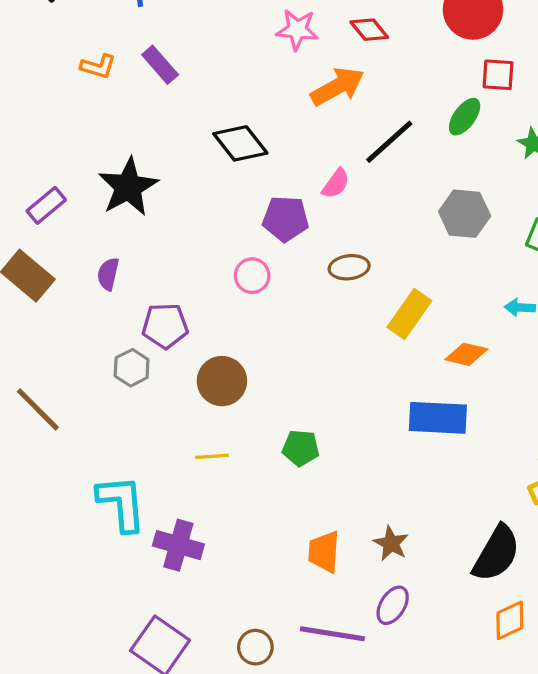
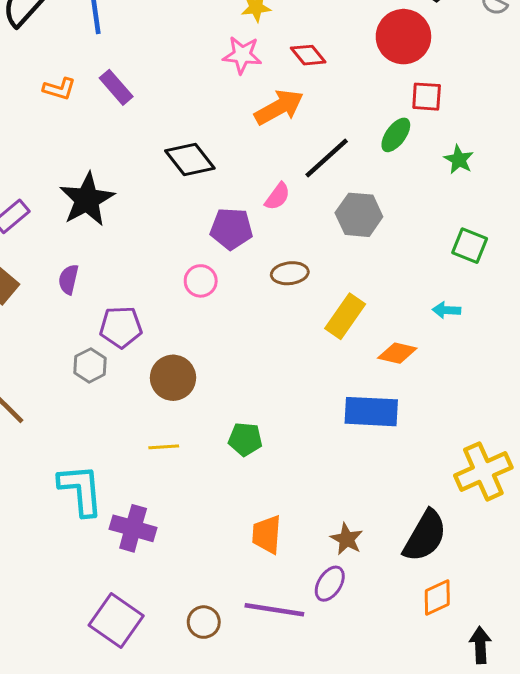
gray hexagon: (465, 214) -> (359, 215), moved
brown star: (391, 543) -> (347, 539), moved

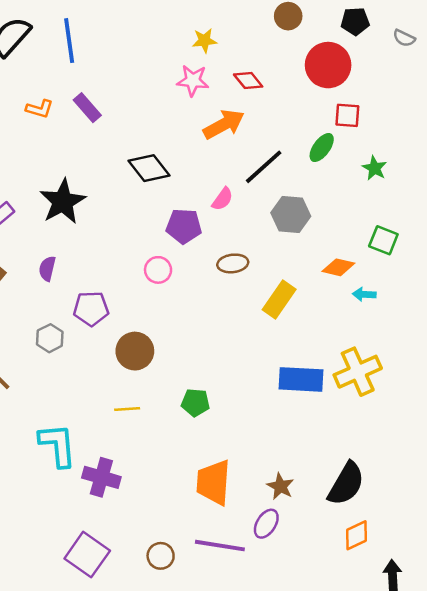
orange diamond: (397, 353) -> (338, 267), moved
gray hexagon: (90, 365) -> (50, 338), moved
yellow cross: (483, 471) -> (358, 372), moved
orange trapezoid: (267, 534) -> (213, 482), size x1.4

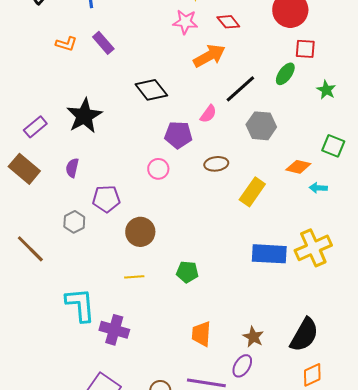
orange trapezoid: (213, 482) -> (201, 334), size x0.7

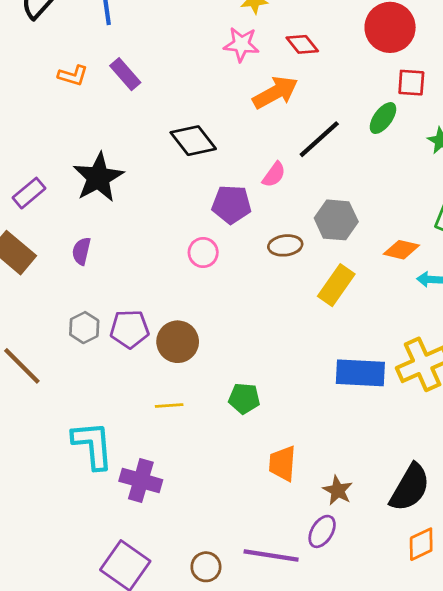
gray hexagon: (261, 126) -> (336, 220), moved
purple pentagon: (106, 199) -> (130, 329), moved
orange trapezoid: (201, 334) -> (282, 463), moved

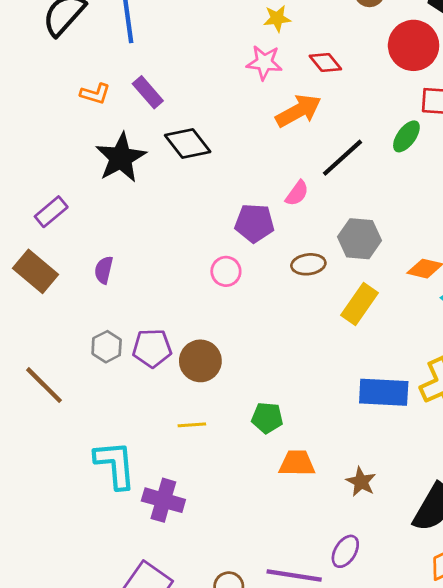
black diamond: (193, 141) -> (188, 143), moved
black star: (98, 177) -> (121, 158), moved
orange trapezoid: (282, 463) -> (297, 463), moved, turned 87
brown star: (338, 490) -> (361, 482), moved

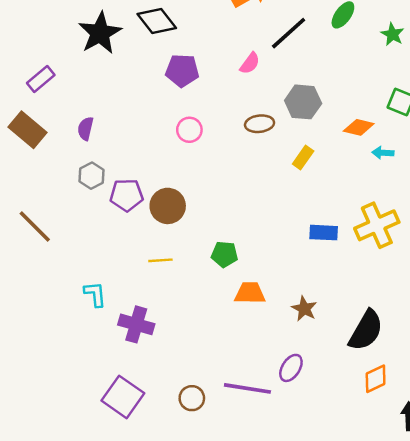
purple pentagon: (254, 223) -> (182, 71), moved
yellow rectangle: (360, 304) -> (303, 158), size x0.7
gray hexagon: (107, 347) -> (91, 176), moved
blue rectangle: (384, 392) -> (324, 233), size x0.7
cyan L-shape: (115, 465) -> (95, 294), size x0.6

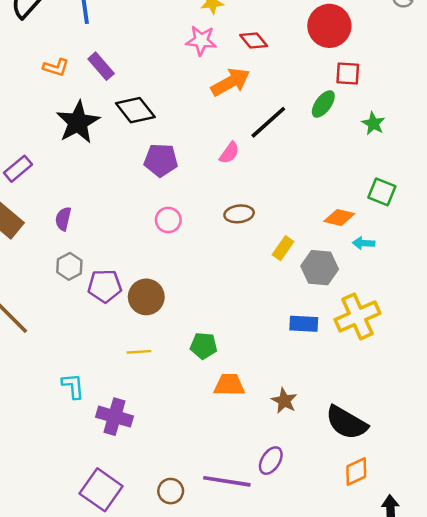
gray hexagon: (303, 102) -> (320, 268), moved
black semicircle: (366, 330) -> (346, 423), turned 90

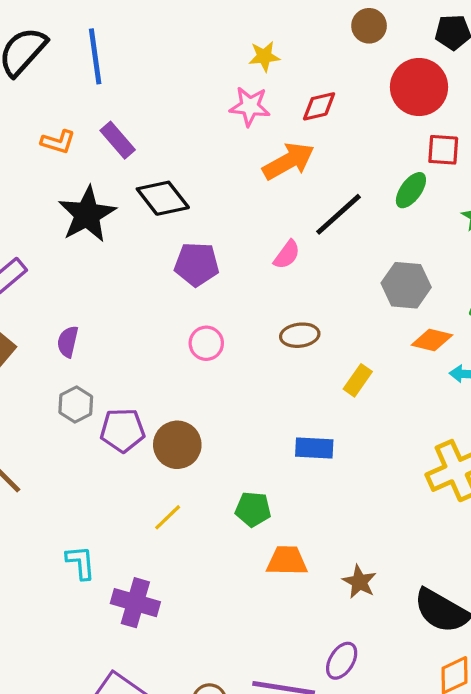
red diamond: (254, 41) -> (319, 106), turned -64
gray hexagon: (320, 268) -> (406, 285), moved
blue rectangle: (304, 324) -> (314, 448), moved
yellow line: (139, 352) -> (168, 517), turned -40

